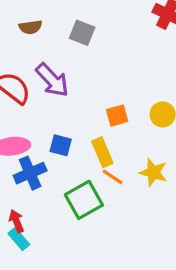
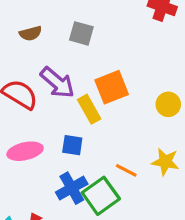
orange square: (117, 116) -> (112, 87), moved, size x1.5
yellow rectangle: (102, 152) -> (89, 109), moved
blue cross: (30, 173) -> (72, 188), moved

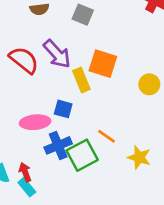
orange square: (112, 87) -> (103, 64), turned 32
pink ellipse: (25, 151) -> (35, 122), moved
yellow star: (165, 162) -> (139, 157), moved

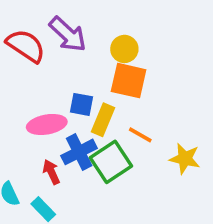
orange square: (103, 64) -> (129, 81), moved
yellow rectangle: (81, 80) -> (103, 120), moved, turned 50
yellow circle: (149, 84) -> (124, 49), moved
red arrow: (25, 172) -> (51, 172), moved

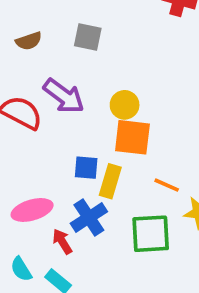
pink ellipse: (47, 124) -> (32, 210), moved
orange line: (140, 135) -> (167, 185), moved
green square: (111, 162) -> (151, 234), moved, turned 36

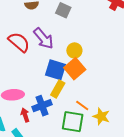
orange square: (132, 137) -> (75, 69), turned 30
blue square: (86, 168) -> (56, 70), moved, size x1.5
orange line: (167, 185) -> (82, 105), moved

